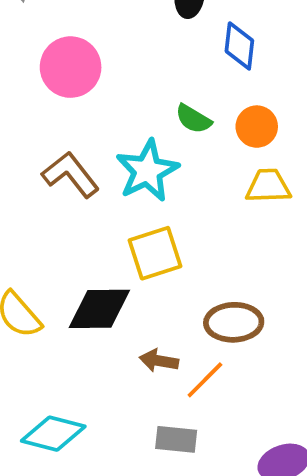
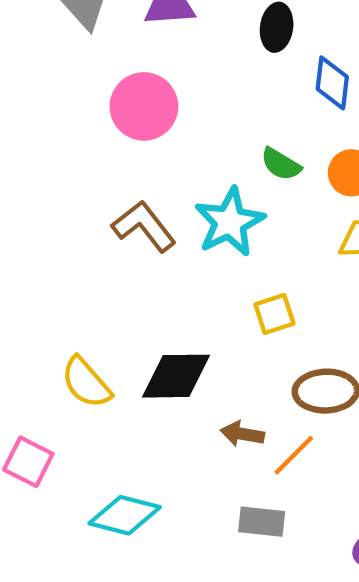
yellow square: (155, 253) -> (274, 314), moved, size x0.7

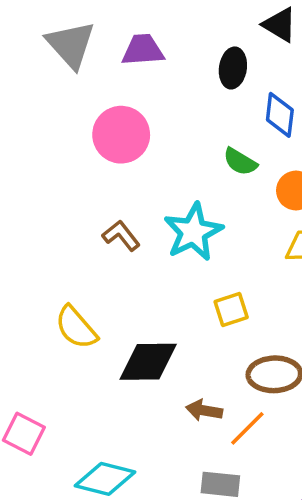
green semicircle: (281, 164) -> (240, 162), moved
brown L-shape: (144, 226) -> (121, 236), size x0.7
yellow semicircle: (86, 383) -> (76, 327), moved

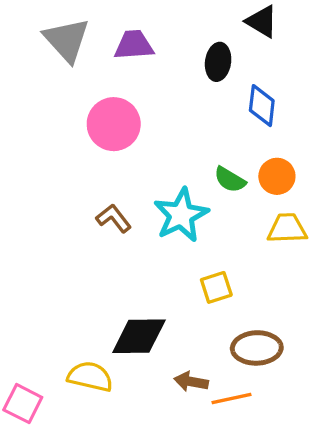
green semicircle: (240, 162) -> (230, 180), moved
yellow semicircle: (76, 327) -> (90, 377), moved, turned 144
orange line: (247, 428) -> (232, 398), turned 33

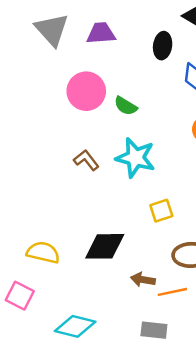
green semicircle: (230, 180) -> (126, 106), moved
cyan star: (181, 215) -> (135, 158), turned -30
yellow semicircle: (90, 377) -> (43, 252), moved

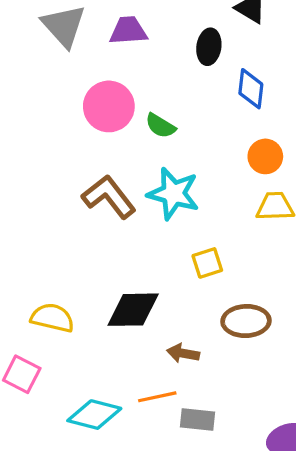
brown L-shape: (86, 160) -> (109, 197), size x1.6
orange line: (172, 292) -> (157, 397), moved

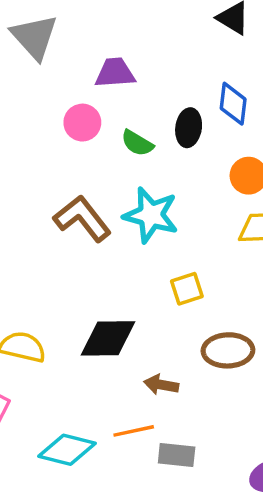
purple trapezoid: (128, 31) -> (115, 73), moved
black ellipse: (209, 47) -> (189, 128), moved
pink circle: (109, 106) -> (82, 123), size x0.7

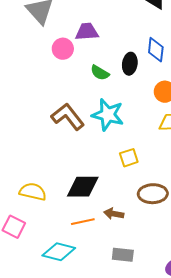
pink circle: (82, 123) -> (63, 49), moved
orange line: (134, 431) -> (83, 222), moved

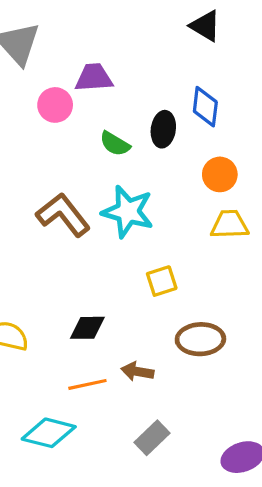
black diamond: (83, 187) -> (87, 328), size x0.7
gray rectangle: (123, 255) -> (152, 438), turned -50

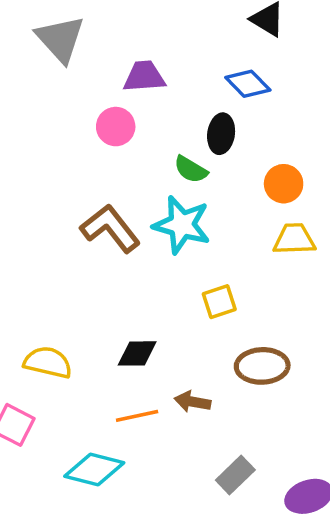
pink circle: (55, 105) -> (116, 127), moved
blue diamond: (205, 107) -> (248, 84), moved, turned -51
green semicircle: (115, 144) -> (191, 169), moved
gray rectangle: (152, 438) -> (235, 475), moved

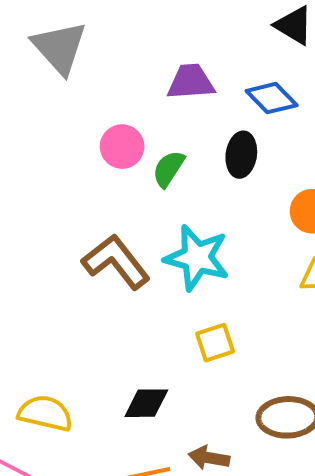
purple trapezoid: (144, 77) -> (191, 82), moved
green semicircle: (191, 169) -> (169, 169), moved, turned 92
yellow square: (219, 302) -> (215, 343), moved

